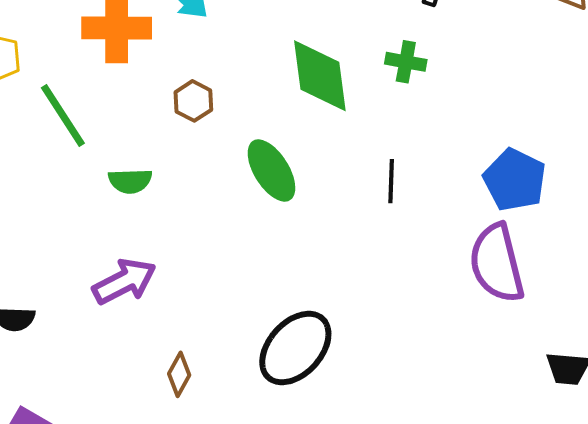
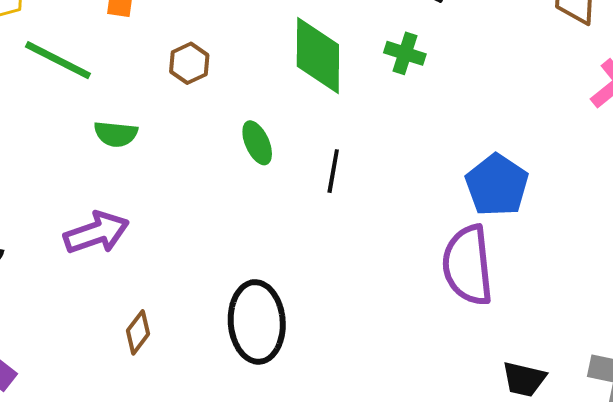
green line: (63, 116) -> (58, 60), turned -38
green ellipse: (271, 170) -> (257, 143), size x0.7
black line: (391, 181) -> (333, 171), moved
black ellipse: (295, 348) -> (257, 322), turned -54

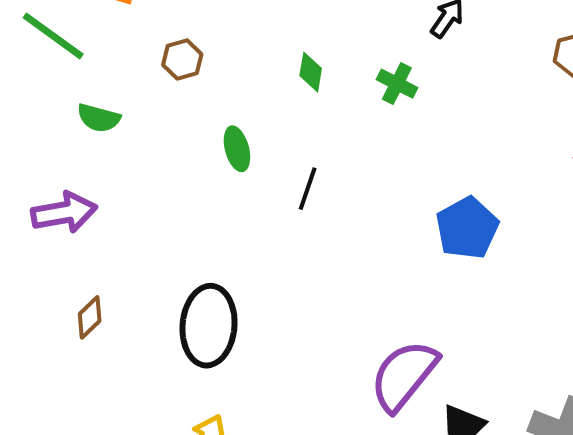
green diamond: (318, 56) -> (311, 72), size x0.5
purple semicircle: (468, 265) -> (404, 376), moved, turned 36

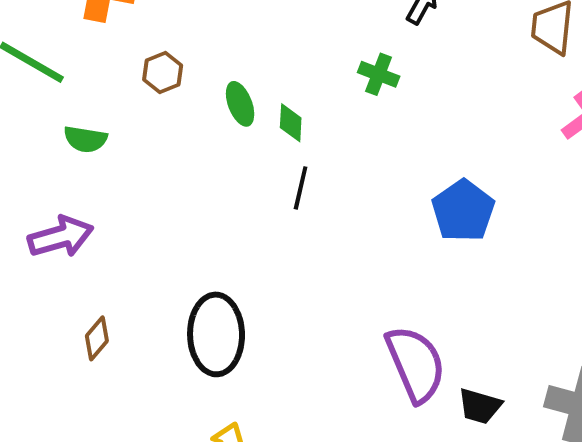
green diamond: (311, 72) -> (291, 123), moved
green ellipse: (237, 149) -> (240, 104), moved
purple semicircle: (404, 376) -> (416, 364), turned 124

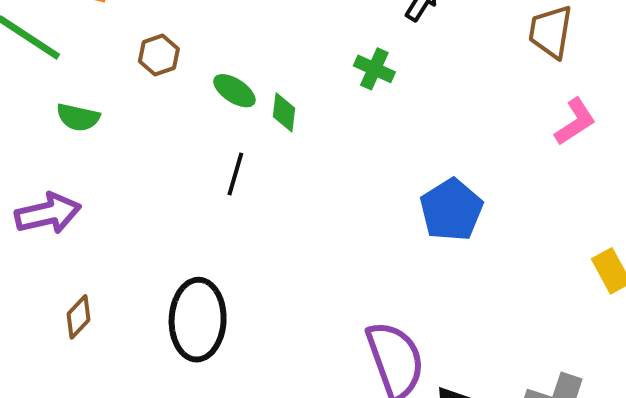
green ellipse: (240, 104) -> (234, 91), turned -39
black line: (301, 188) -> (235, 174), moved

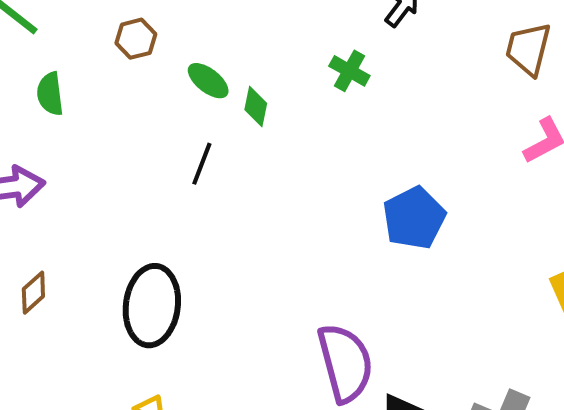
green semicircle: (78, 117) -> (50, 94), turned 66

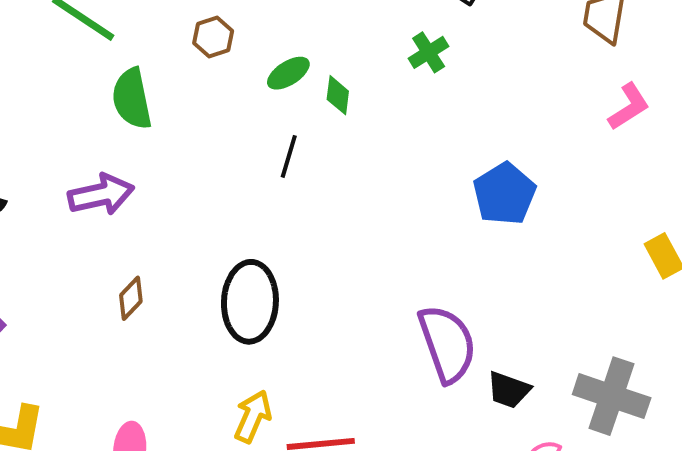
green cross: (349, 71) -> (429, 52), turned 33
green ellipse: (208, 81) -> (288, 73), turned -66
green semicircle: (50, 94) -> (132, 99), size x1.4

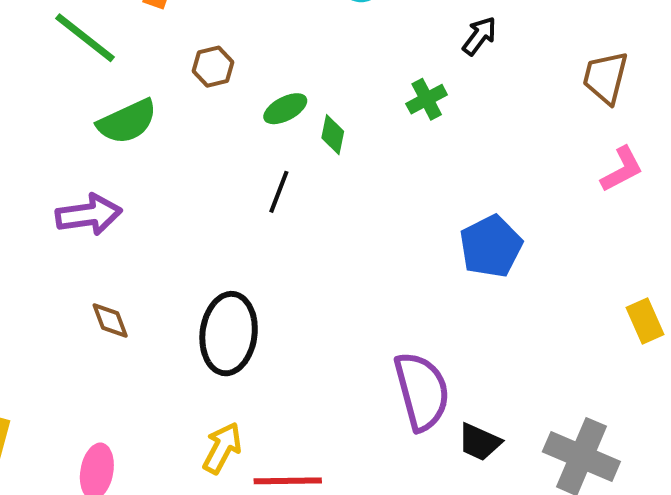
green semicircle: (132, 99) -> (127, 122), turned -108
brown diamond: (131, 298) -> (110, 320), turned -69

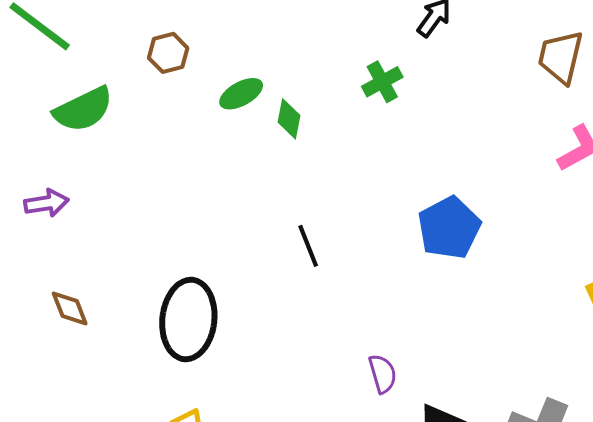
black line: (279, 192) -> (308, 246), moved, turned -42
purple arrow: (89, 215) -> (46, 203), size x0.7
purple semicircle: (422, 391) -> (383, 374), size x0.5

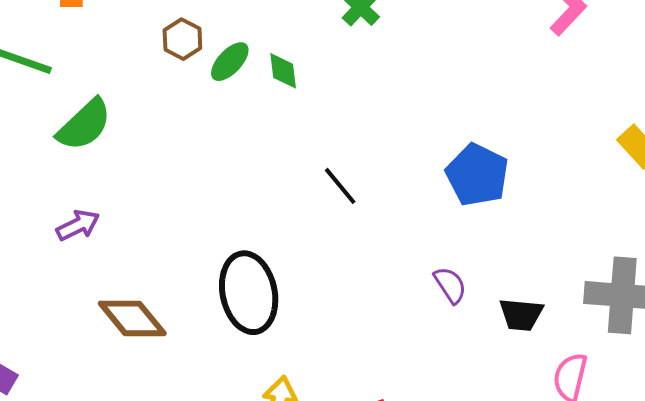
brown hexagon: (168, 53) -> (182, 39), moved
blue pentagon: (449, 228) -> (477, 175), moved
brown diamond: (70, 308) -> (132, 318), size x1.6

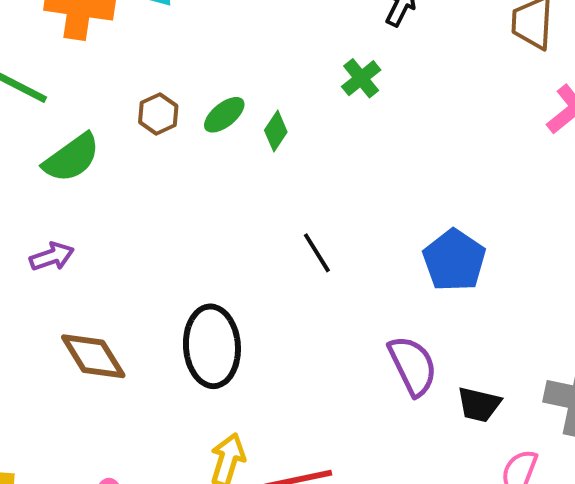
brown hexagon: (182, 39) -> (158, 114), moved
green diamond: (283, 71) -> (276, 131), turned 33
purple semicircle: (450, 285) -> (413, 366), size x1.6

